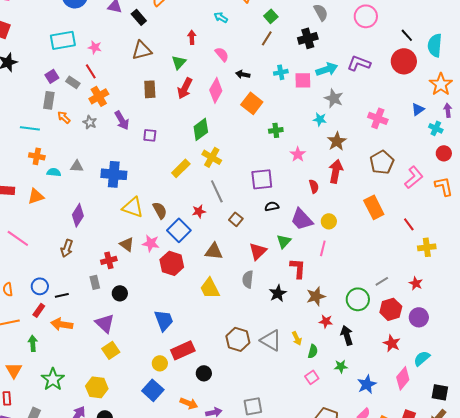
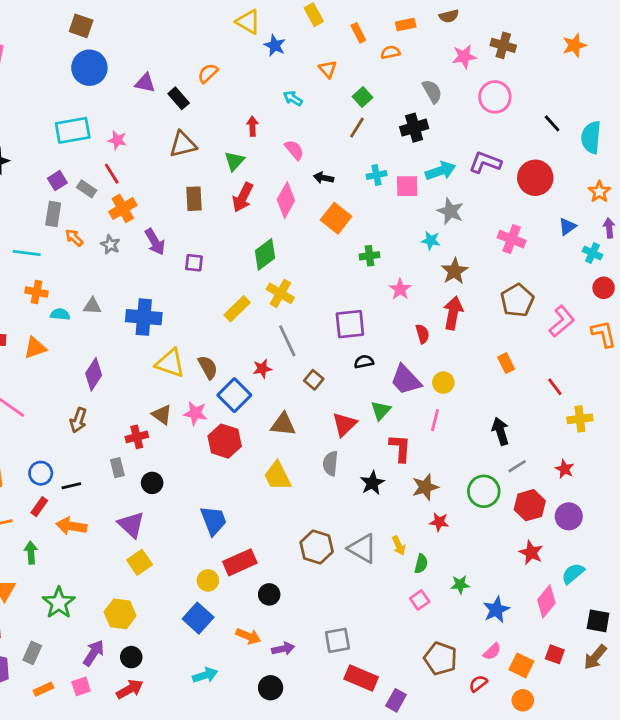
red circle: (404, 61) -> (535, 178), moved
orange star: (441, 84) -> (599, 192), size x0.7
orange rectangle: (374, 207) -> (506, 363), size x0.6
black arrow: (347, 335) -> (500, 431), moved

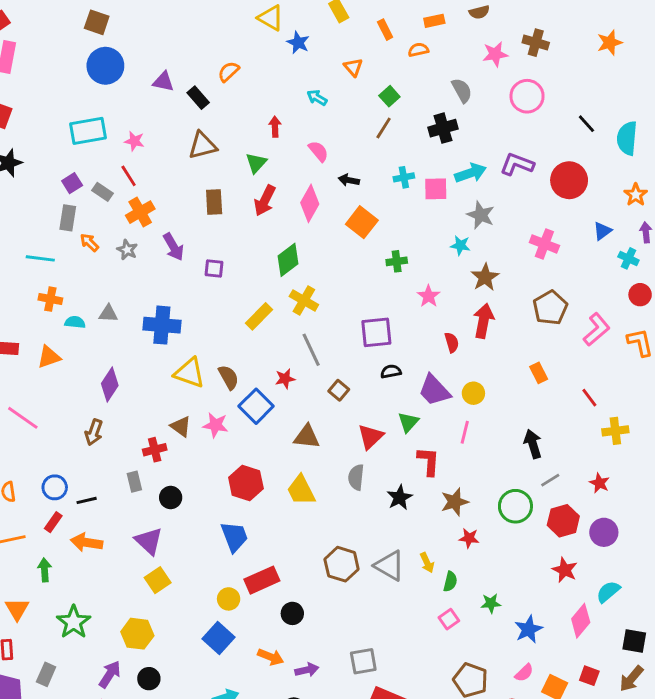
red hexagon: (225, 441) -> (246, 483), moved

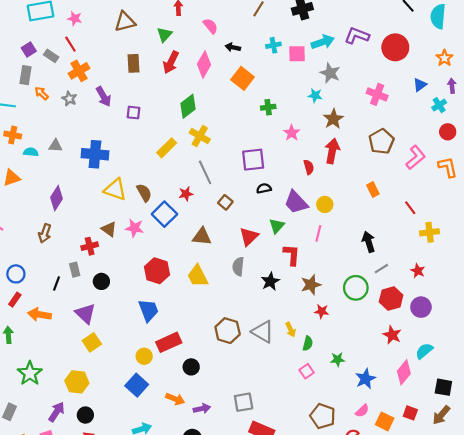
cyan cross: (628, 258) -> (439, 105), turned 32
black line: (87, 500) -> (57, 284), moved, turned -56

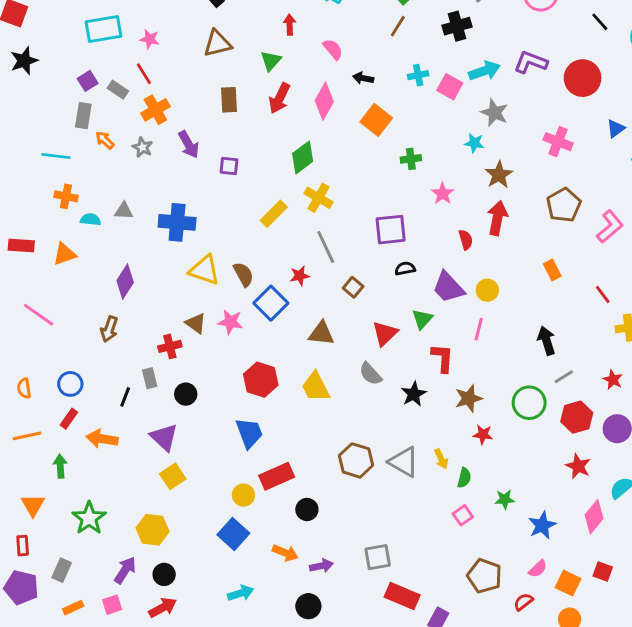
pink square: (297, 54) -> (450, 87), turned 30
gray semicircle: (238, 266) -> (370, 374), turned -48

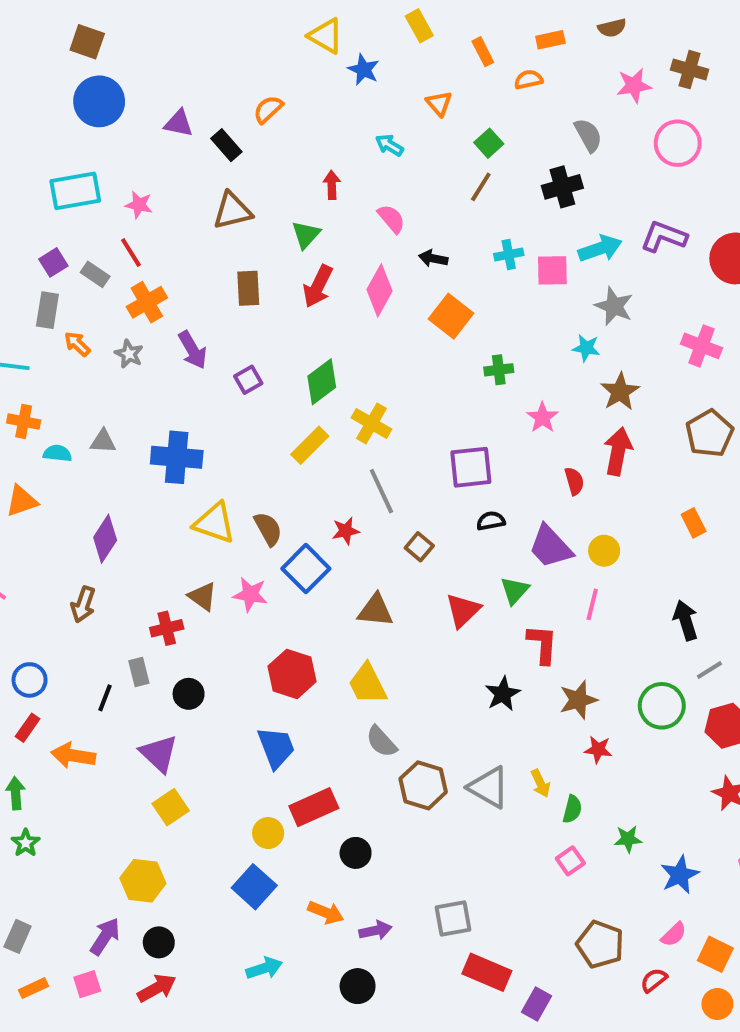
pink square: (450, 87) -> (552, 270), turned -30
green diamond: (303, 157) -> (322, 382), moved
purple square: (229, 166) -> (248, 380), turned -36
gray semicircle: (370, 374) -> (381, 742), moved
green star: (89, 518) -> (26, 843), moved, size x0.6

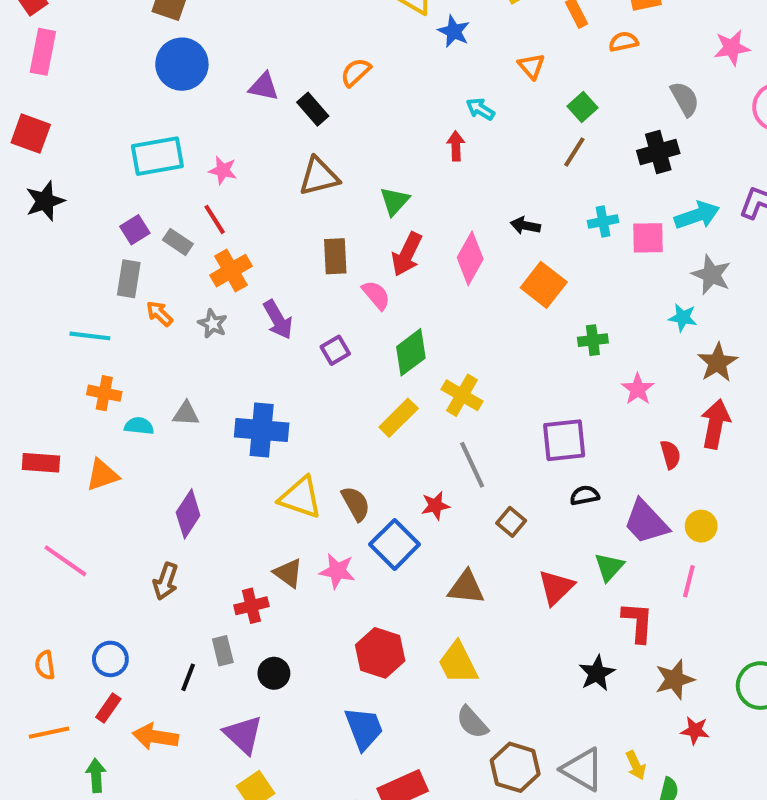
red arrow: (332, 185) -> (456, 146), moved
pink semicircle: (391, 219) -> (376, 295), moved

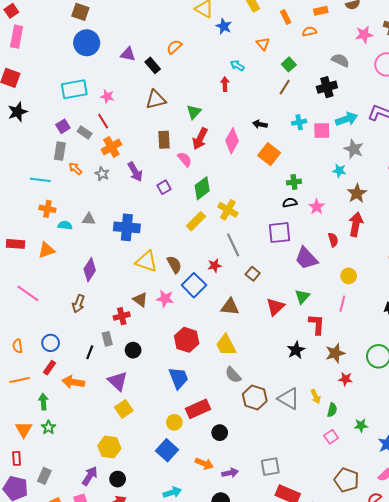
gray semicircle: (685, 99) -> (340, 60), turned -36
black semicircle: (585, 495) -> (290, 203), moved
purple trapezoid: (646, 522) -> (306, 258), moved

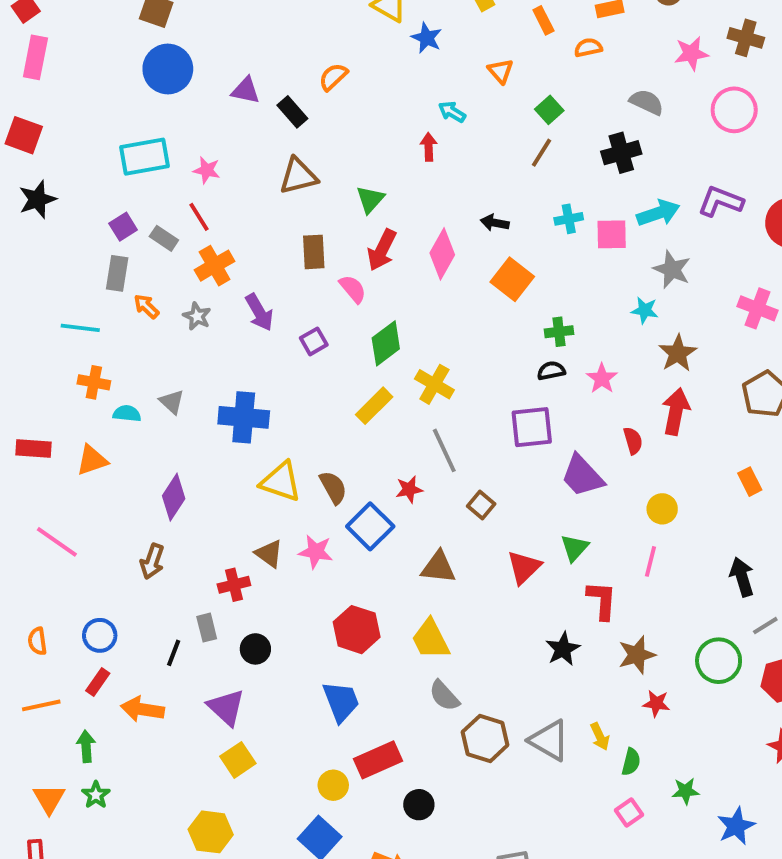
gray triangle: (89, 219) -> (172, 402), turned 40

